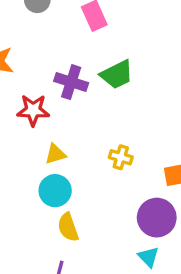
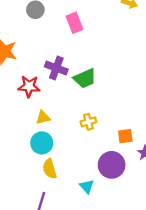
green trapezoid: (117, 75) -> (85, 78), moved
yellow cross: (121, 157) -> (88, 122), turned -35
cyan triangle: (148, 257) -> (87, 186), moved

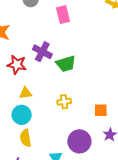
orange square: (125, 136) -> (101, 110), moved

